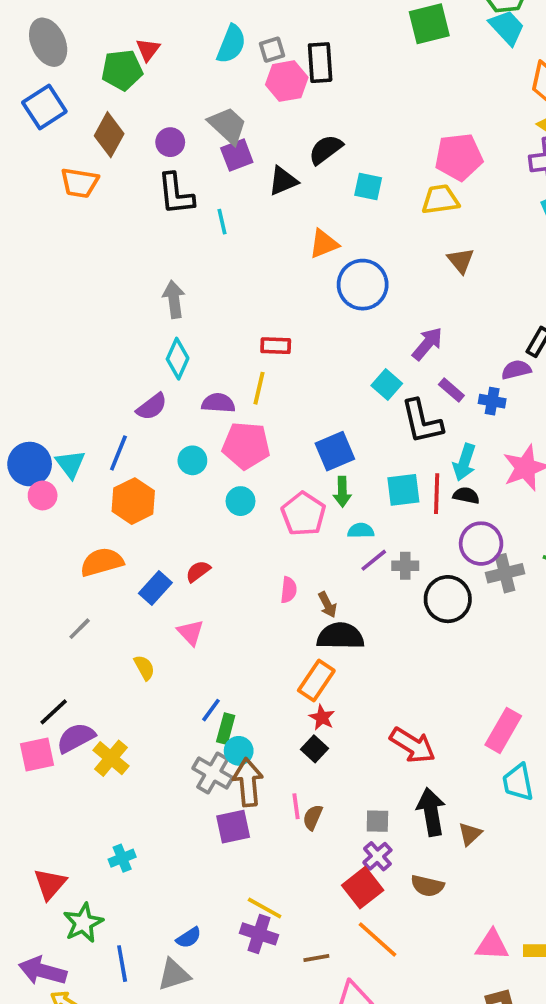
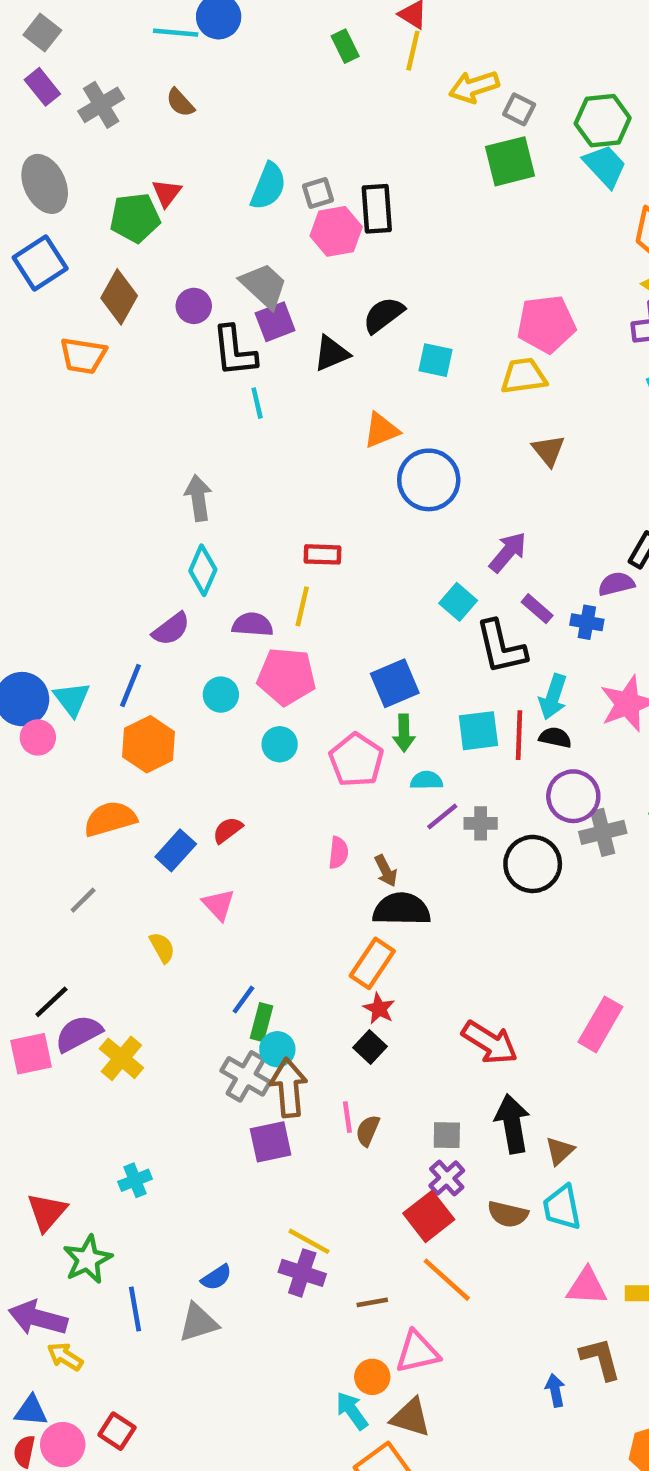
black L-shape: (176, 194) -> (234, 351), moved
cyan trapezoid: (518, 782) -> (562, 1207), moved

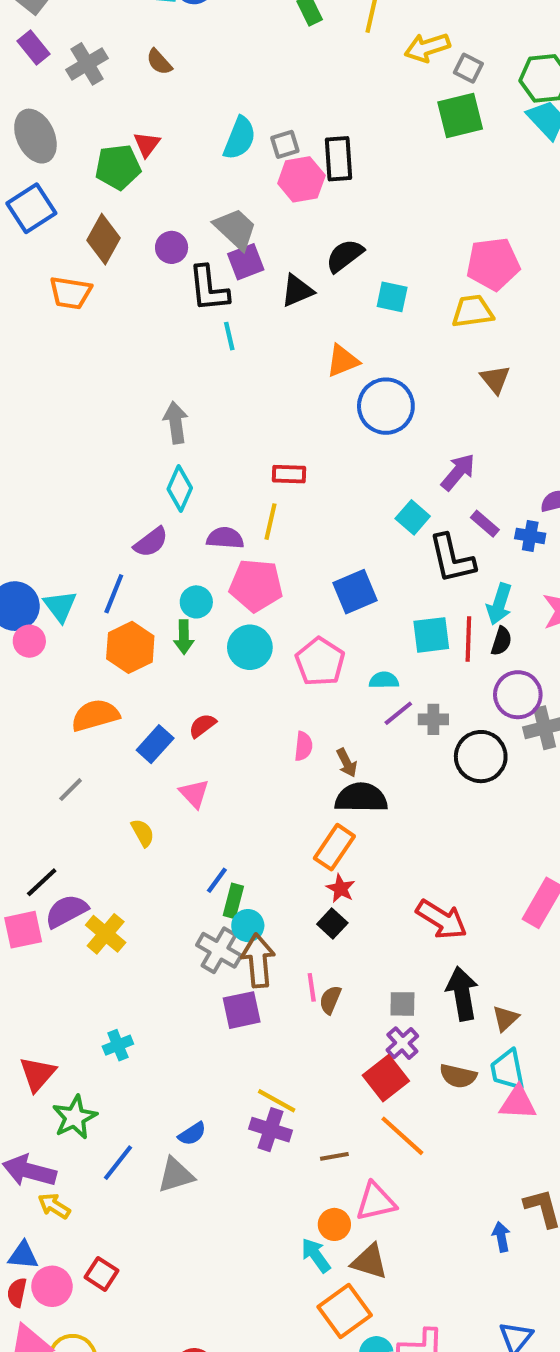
green arrow: (404, 733) -> (184, 637), moved
black semicircle: (555, 737) -> (501, 641), turned 96
cyan circle: (280, 744) -> (250, 647), size x1.4
pink triangle: (587, 1286) -> (518, 1103), moved
blue line: (135, 1309) -> (118, 1163), turned 48

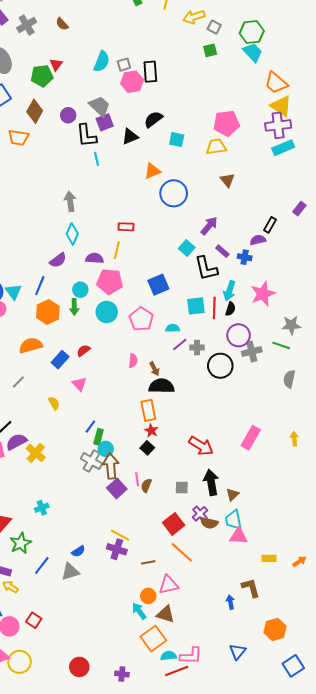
green square: (460, 115) -> (210, 50), size x0.6
orange rectangle: (334, 847) -> (148, 410), turned -45
purple square: (242, 1010) -> (117, 488), moved, turned -30
purple cross: (402, 1043) -> (200, 514), moved

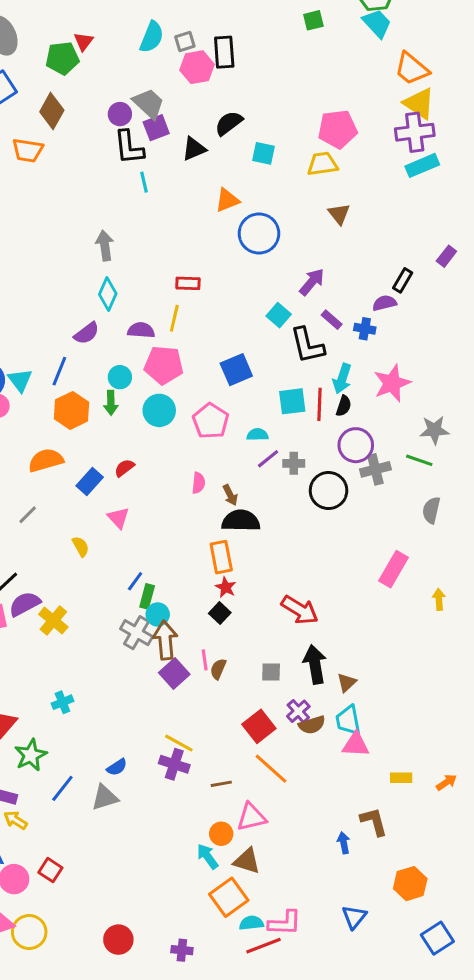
purple circle: (68, 115) -> (120, 114), moved
pink rectangle: (251, 438) -> (394, 569), moved
brown semicircle: (209, 523) -> (312, 725), turned -30

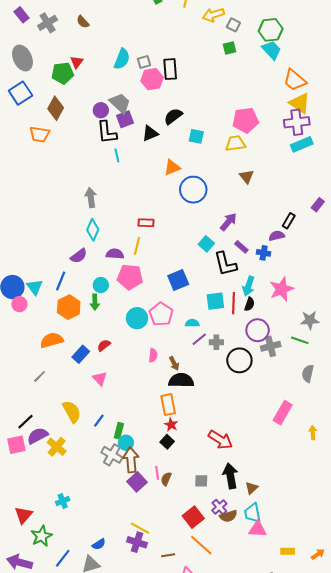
cyan circle: (159, 410) -> (137, 318), moved
yellow semicircle: (81, 546) -> (72, 412), moved, size x1.6
blue line: (135, 581) -> (99, 421), moved

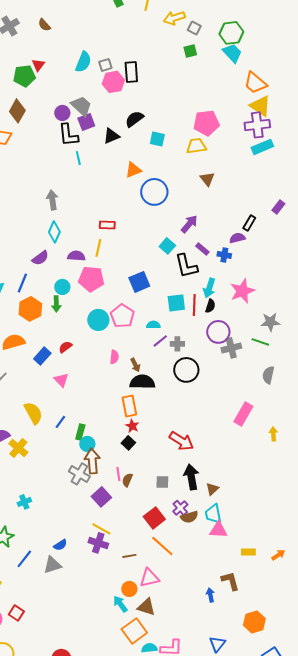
black circle: (239, 360) -> (186, 370), moved
gray cross: (112, 455) -> (79, 474), moved
purple square: (137, 482) -> (101, 497), moved

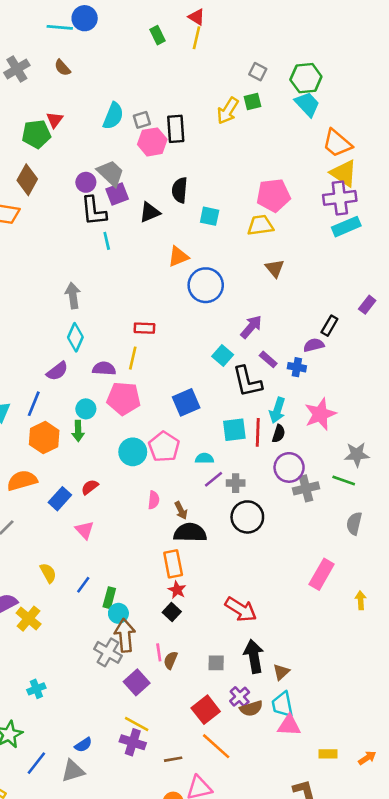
yellow arrow: (174, 18) -> (228, 111), moved, turned -40
black semicircle: (134, 119) -> (180, 190), turned -48
yellow semicircle: (33, 413) -> (48, 573), size x0.7

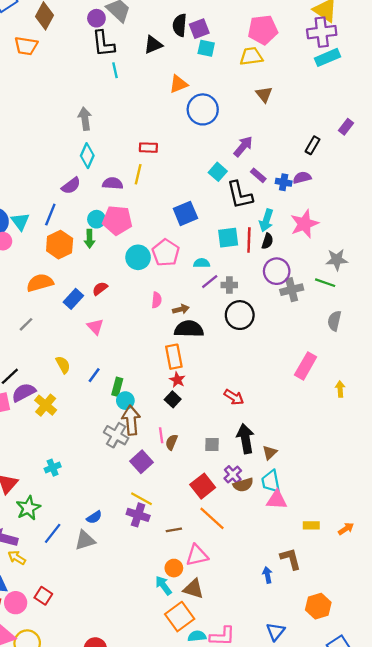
purple square: (117, 194) -> (199, 29), moved
purple semicircle: (314, 345) -> (302, 178), moved
pink pentagon: (124, 398) -> (117, 220), moved
brown arrow: (181, 510) -> (181, 309), turned -77
red arrow: (241, 609) -> (234, 397), size x0.7

